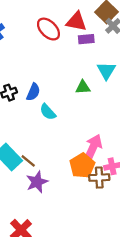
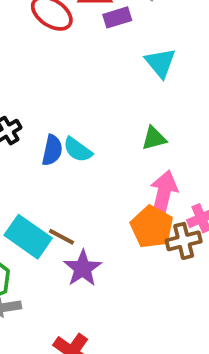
green triangle: (83, 87) -> (154, 138), moved
blue semicircle: (33, 92) -> (52, 150), moved

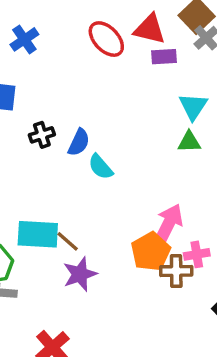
green triangle: (154, 138) -> (189, 142), moved
blue semicircle: (52, 150) -> (79, 142), moved
cyan rectangle: (28, 237) -> (38, 234), turned -45

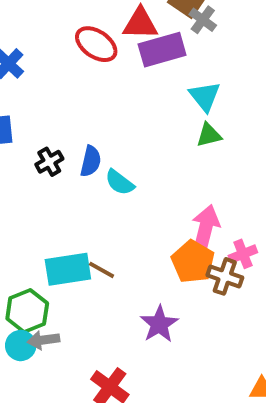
purple rectangle: (164, 57) -> (162, 50), size x1.6
brown cross: (176, 271) -> (225, 276), turned 32
purple star: (80, 274) -> (159, 324), moved

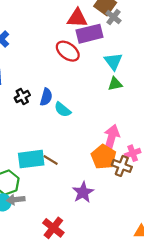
red ellipse: (96, 44) -> (68, 51), moved

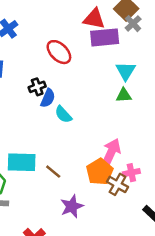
red ellipse: (68, 51) -> (59, 52), moved
black cross: (22, 97) -> (37, 87), moved
brown line: (51, 160) -> (53, 172), moved

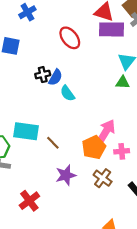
black cross: (37, 87) -> (43, 75), moved
brown cross: (118, 184) -> (103, 178), moved

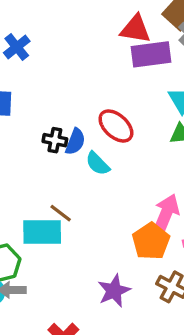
red ellipse: (70, 38) -> (116, 126), moved
black cross: (43, 75) -> (55, 140), turned 32
brown line: (53, 143) -> (61, 213), moved

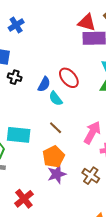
black cross: (55, 140) -> (15, 77), moved
brown line: (61, 213) -> (56, 128), moved
orange pentagon: (151, 241) -> (54, 157), moved

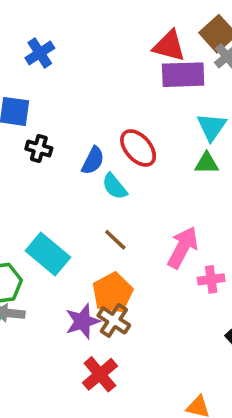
cyan rectangle: (19, 135) -> (48, 254), turned 35
purple star: (57, 174) -> (83, 321), moved
brown cross: (91, 176) -> (114, 320), moved
red cross: (24, 199) -> (100, 374), moved

